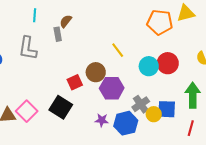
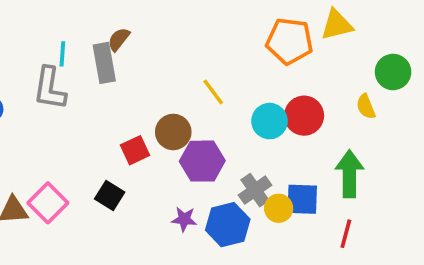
cyan line: (35, 15) -> (62, 54), moved
gray rectangle: (58, 34) -> (104, 63), size x1.5
black square: (61, 107) -> (110, 196), size x0.7

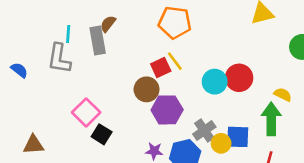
orange pentagon: (290, 41) -> (175, 23), moved
yellow semicircle: (366, 107) -> (283, 94), moved, turned 138
red square: (135, 150) -> (161, 68), moved
pink square: (48, 203) -> (86, 112), moved

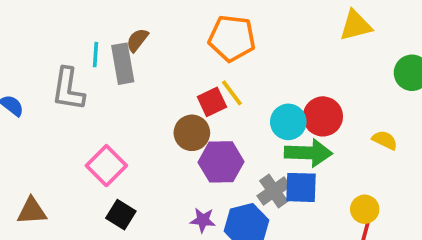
cyan line: (68, 34) -> (95, 55), moved
green arrow: (271, 119) -> (308, 153), moved, turned 92
black square: (102, 134) -> (121, 215), moved
blue square: (238, 137) -> (301, 187), moved
yellow circle: (221, 143) -> (365, 209), moved

